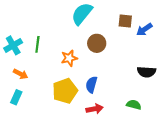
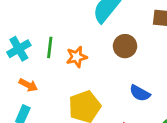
orange star: (69, 58) -> (77, 57), moved
blue semicircle: (91, 85) -> (140, 93), moved, turned -77

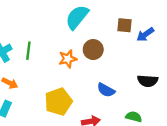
orange star: (77, 57) -> (68, 59), moved

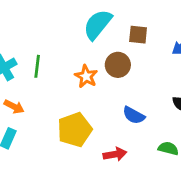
brown square: (124, 25) -> (138, 35), moved
orange star: (68, 59) -> (86, 76), turned -30

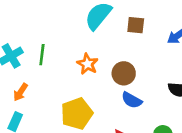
brown circle: (118, 65) -> (124, 73), moved
orange arrow: (14, 107) -> (20, 92), turned 96

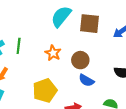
brown square: (136, 25) -> (89, 24), size x1.5

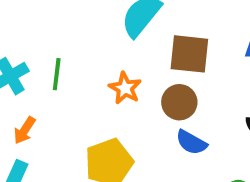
brown square: (89, 24) -> (189, 54), moved

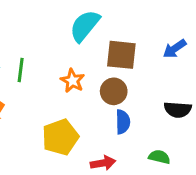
blue semicircle: (191, 142) -> (123, 122), turned -120

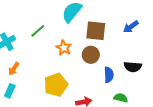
green line: (21, 70) -> (38, 31), moved, turned 42
blue semicircle: (123, 122) -> (109, 75), moved

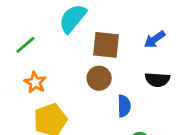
orange star: (64, 48) -> (35, 82), moved
black semicircle: (133, 67) -> (157, 80), moved

